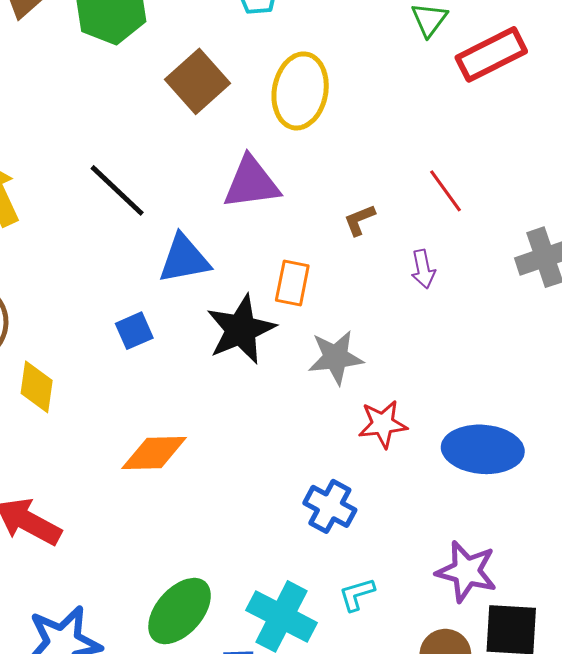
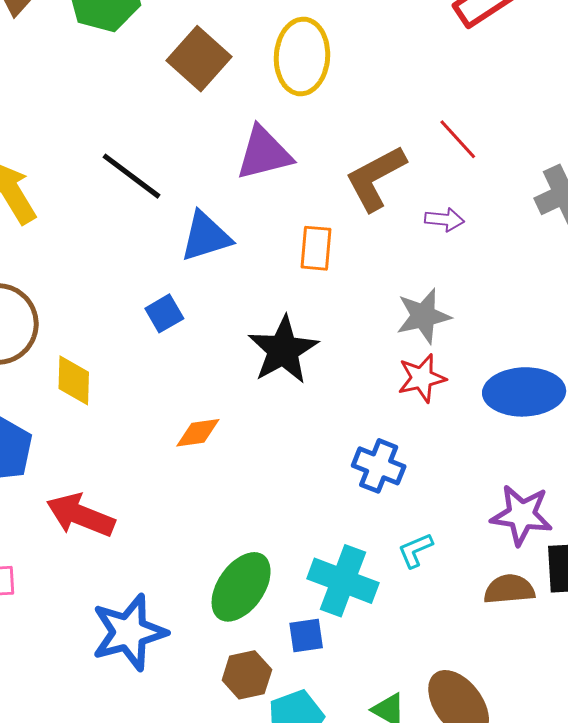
brown L-shape: (359, 220) -> (376, 178), size x2.0
purple arrow: (423, 269) -> (444, 220), turned -66
black star: (241, 329) -> (283, 350), moved
gray star: (336, 357) -> (423, 316), moved
orange diamond: (154, 453) -> (198, 433), size x0.7

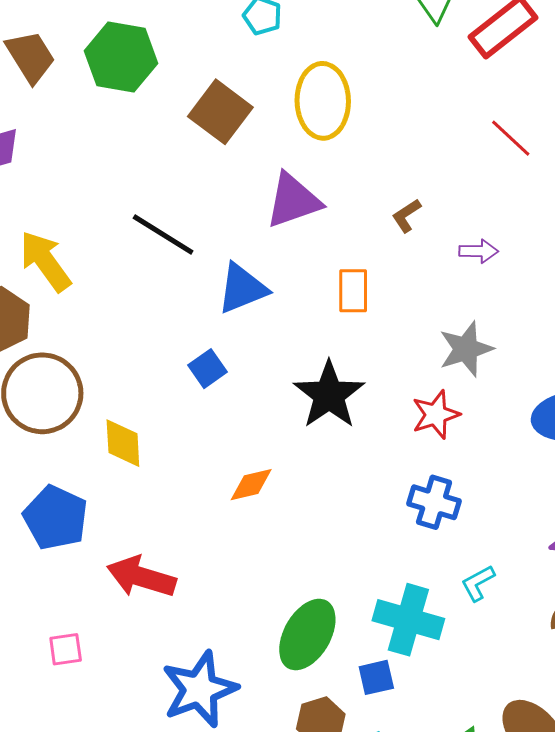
red line: (458, 139) -> (511, 138), moved
brown L-shape: (376, 178) -> (406, 216), size x0.5
red star: (422, 378) -> (436, 415), moved

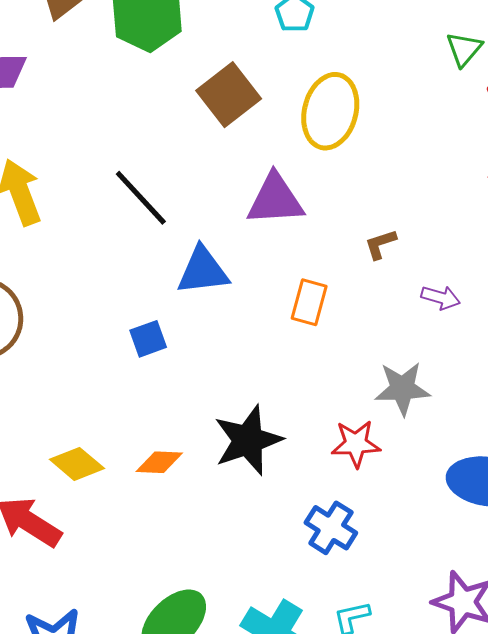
black star: (329, 395) -> (248, 440), moved
yellow diamond: (123, 443) -> (77, 464), moved, turned -62

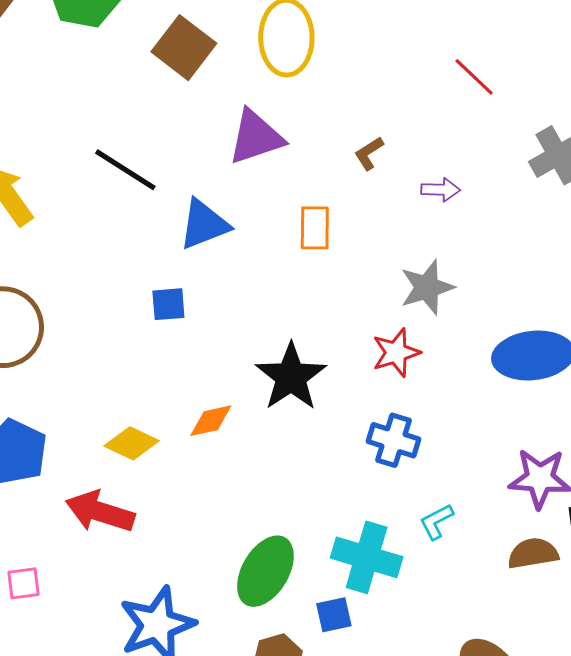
blue square: (148, 339) -> (168, 304), turned 30

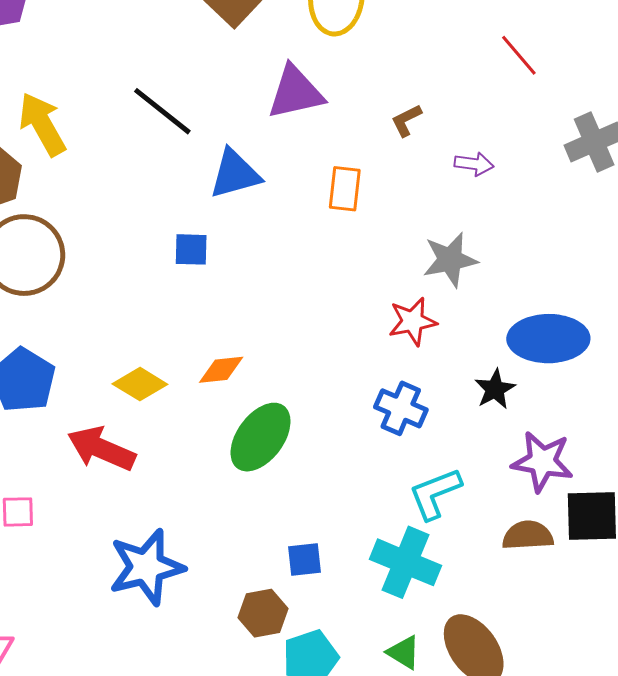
black star: (291, 377) -> (495, 389), moved, size x0.6
cyan L-shape: (436, 522) -> (435, 494), size x1.5
cyan cross: (367, 557) -> (405, 562), moved
green ellipse: (265, 571) -> (261, 437), moved
blue square: (334, 615) -> (304, 559), moved

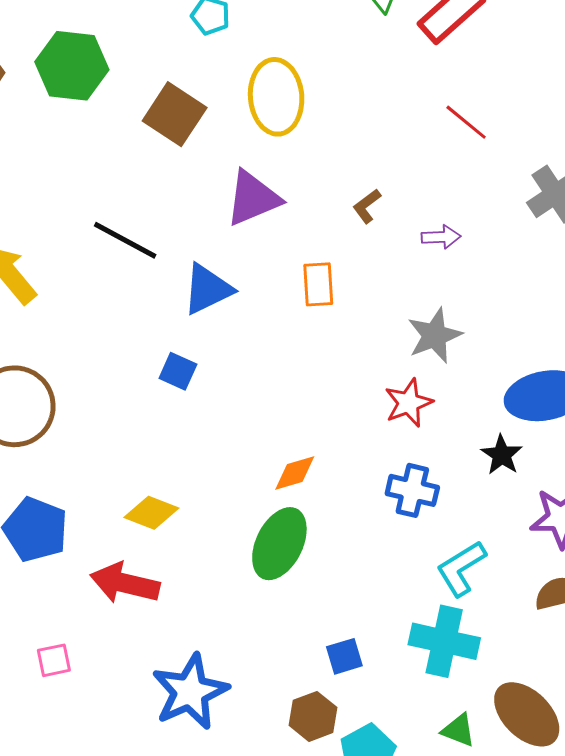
blue square: (191, 249) -> (178, 371), turned 33
orange diamond: (221, 370) -> (295, 473), moved

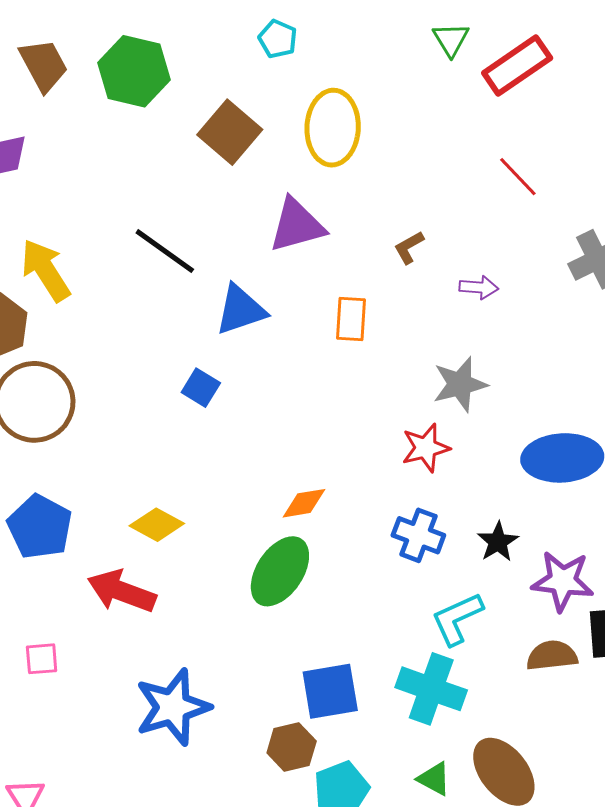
black star: (502, 455) -> (498, 542), moved
blue square: (344, 656) -> (330, 691), size x1.6

